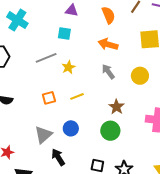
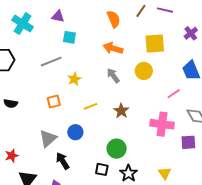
purple triangle: (72, 10) -> (58, 16), moved
yellow star: (68, 67) -> (74, 79), moved
yellow circle: (140, 76) -> (144, 71), moved
yellow line: (77, 96) -> (91, 106), moved
green circle: (110, 131) -> (117, 149), moved

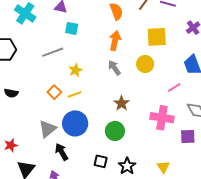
orange arrow: (113, 48) -> (115, 41), turned 84
orange square: (54, 101) -> (54, 92), turned -32
yellow line: (91, 106) -> (75, 94), moved
blue circle: (75, 132) -> (75, 123), size x1.6
green circle: (117, 149) -> (115, 131), moved

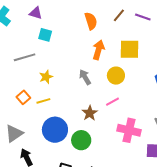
orange arrow: (115, 41) -> (98, 50), moved
pink line: (174, 88) -> (112, 102), moved
blue circle: (75, 123) -> (55, 130), moved

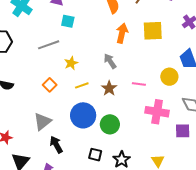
yellow circle: (116, 76) -> (169, 77), moved
yellow line: (43, 101) -> (82, 85), moved
pink line: (112, 102) -> (139, 84), turned 40
brown star: (90, 113) -> (109, 88), moved

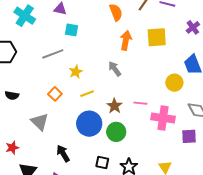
pink line: (139, 84) -> (140, 103), moved
brown star: (109, 88) -> (115, 106), moved
gray triangle: (42, 122) -> (40, 122), moved, turned -36

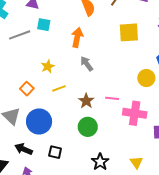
orange arrow: (126, 40) -> (77, 37), moved
gray line: (53, 54) -> (20, 35), moved
blue circle: (89, 124) -> (39, 121), moved
black arrow: (63, 153) -> (24, 149), moved, turned -36
black square: (102, 162) -> (55, 152), moved

